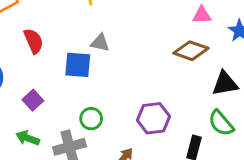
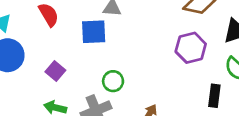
purple hexagon: (153, 118) -> (191, 48), moved

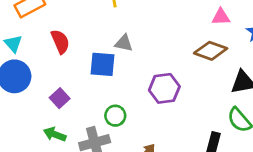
purple hexagon: (191, 48) -> (164, 88), moved

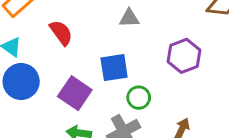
blue square: (102, 64) -> (114, 68), moved
purple square: (60, 98) -> (75, 93), size x1.5

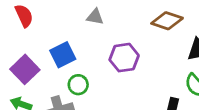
gray triangle: (129, 18) -> (95, 17), moved
blue square: (114, 68) -> (63, 55), turned -30

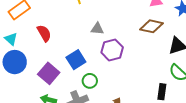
purple hexagon: (124, 58) -> (112, 50), moved

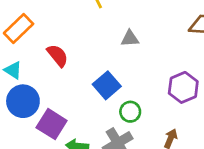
purple hexagon: (112, 50) -> (183, 87), moved
purple square: (49, 73) -> (52, 124), moved

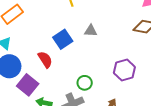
red semicircle: (58, 56) -> (45, 60), moved
blue square: (107, 85) -> (63, 39), moved

